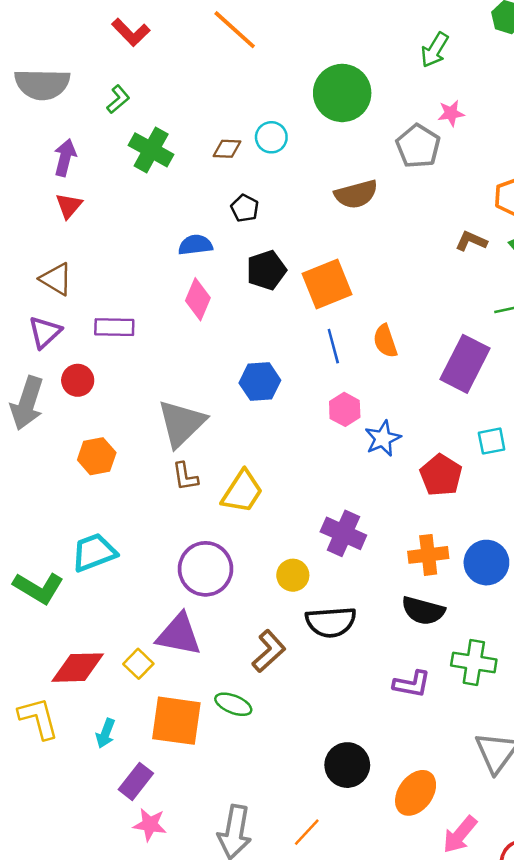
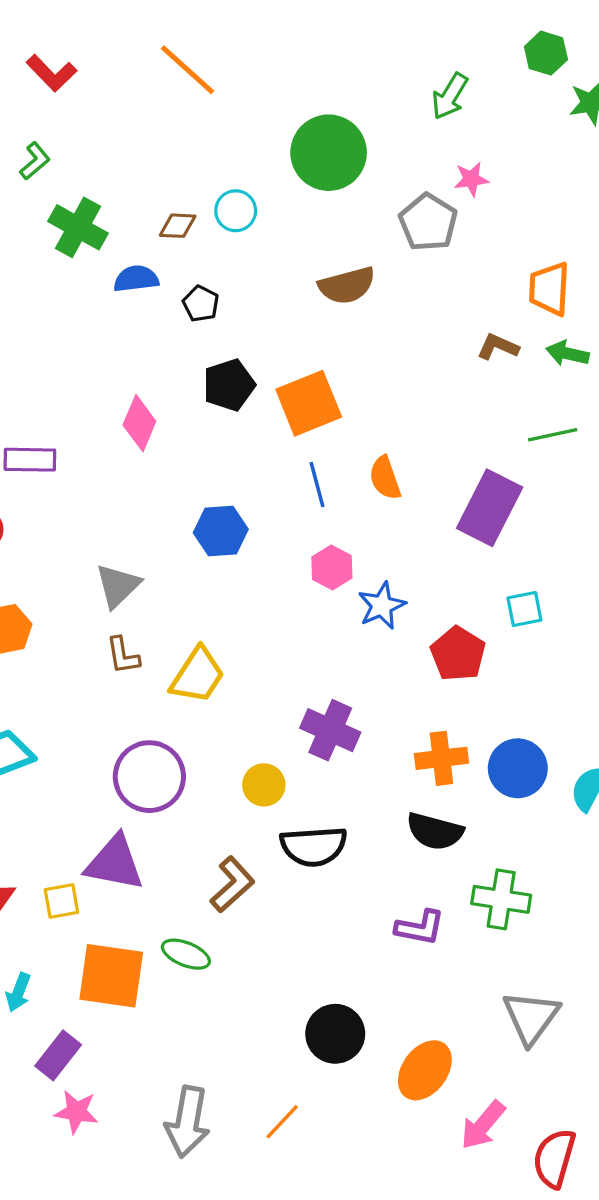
blue semicircle: (195, 245) -> (136, 279), moved
gray triangle: (181, 423) -> (118, 586), size x0.7
yellow square: (138, 664) -> (61, 901), turned 36

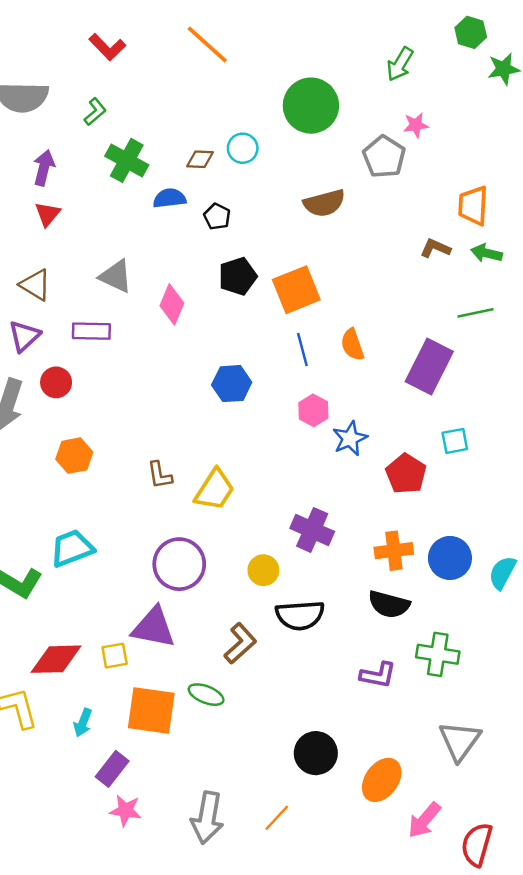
gray triangle: (118, 586) -> (116, 276), moved, turned -51

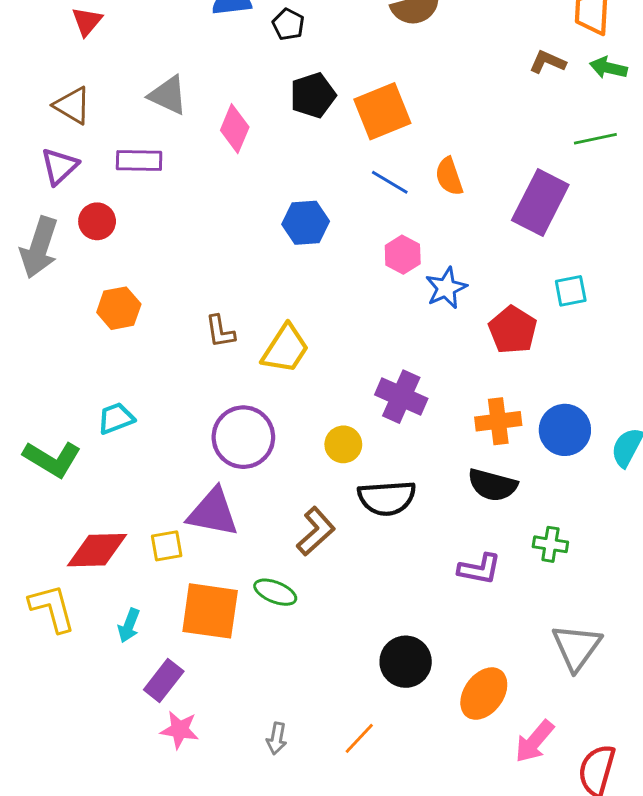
blue line: (302, 349) -> (390, 182), turned -44
cyan trapezoid: (72, 548) -> (116, 418), size x0.7
green cross: (438, 654) -> (550, 544), size x0.7
gray arrow: (207, 818) -> (277, 738), size x0.5

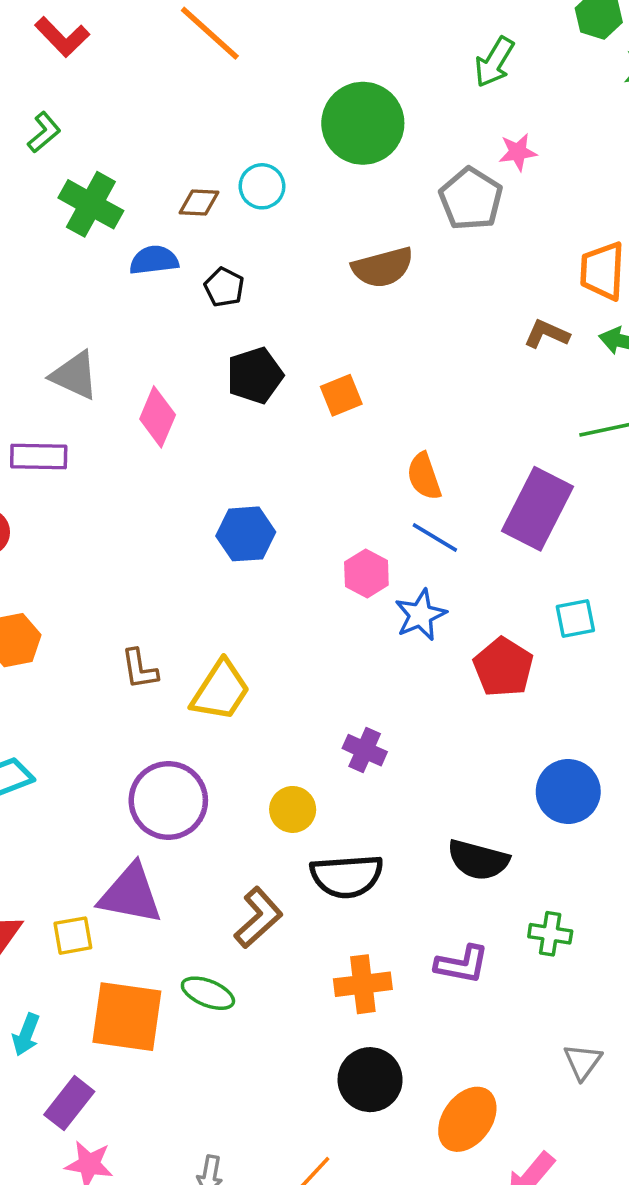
orange square: (382, 111) -> (341, 395), size x0.6
blue line: (390, 182) -> (435, 538), moved
purple cross: (401, 397) -> (365, 750), size x0.7
orange cross: (498, 421) -> (363, 984), moved
gray triangle: (577, 647) -> (583, 1062), size x0.6

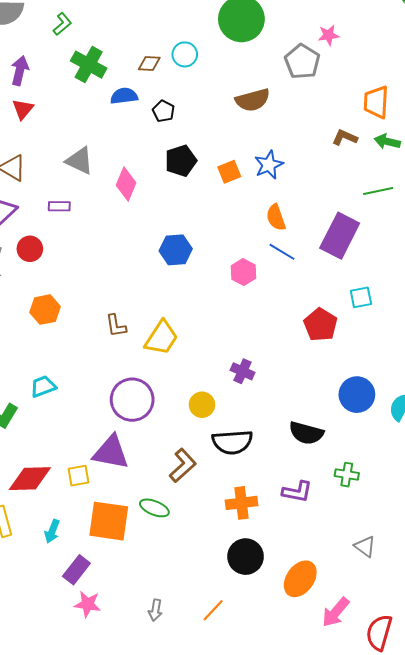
purple rectangle: (39, 456) -> (59, 206), size x0.7
blue star: (420, 615) -> (269, 165), moved
gray triangle: (583, 1062) -> (365, 546), turned -30

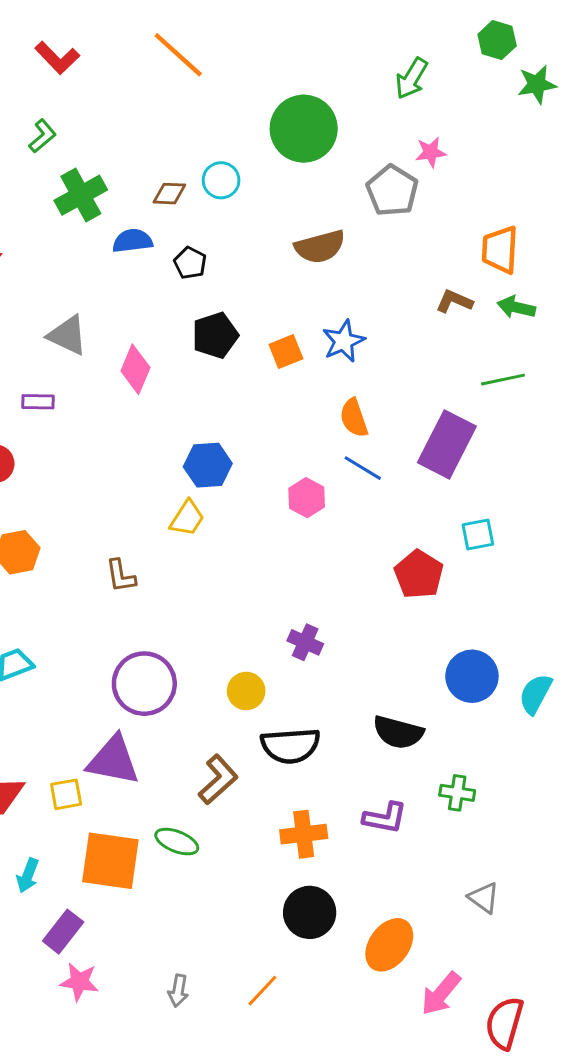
green cross: (89, 65) -> (81, 195), turned 32
yellow trapezoid: (161, 338) -> (187, 518), moved, size x0.7

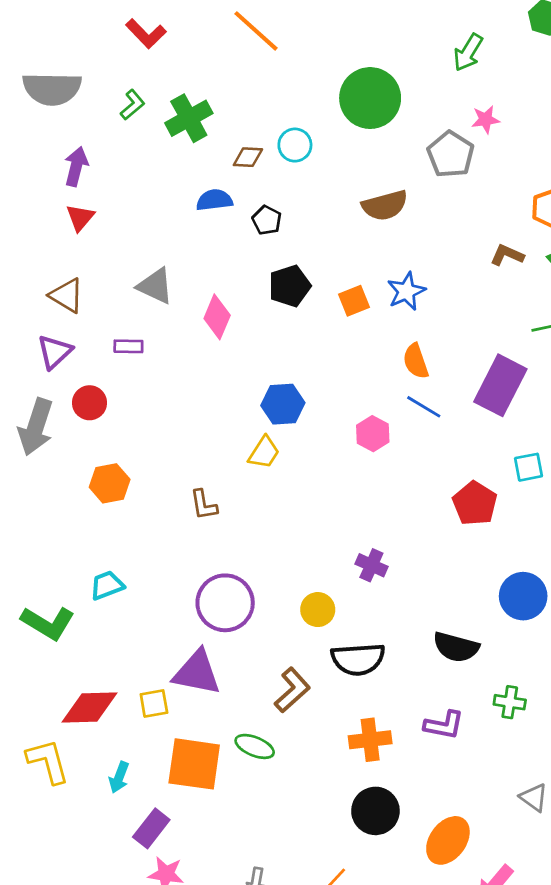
green cross: (81, 195) -> (189, 118), moved

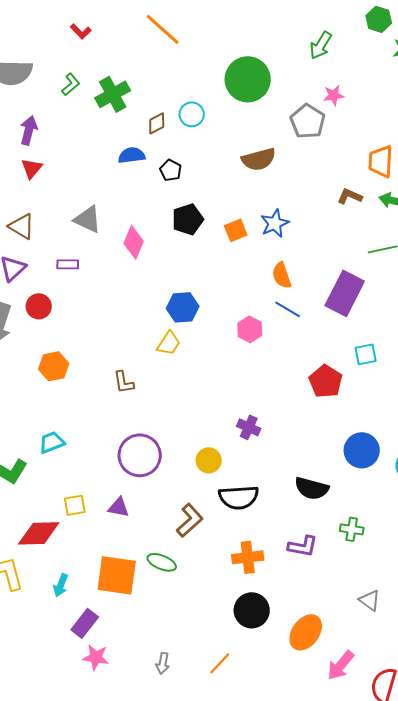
red L-shape: (146, 34) -> (81, 31), size x0.7
brown diamond: (248, 157) -> (157, 123), turned -30
purple triangle: (197, 673) -> (119, 507), size x0.6
yellow square: (154, 704) -> (75, 505), moved

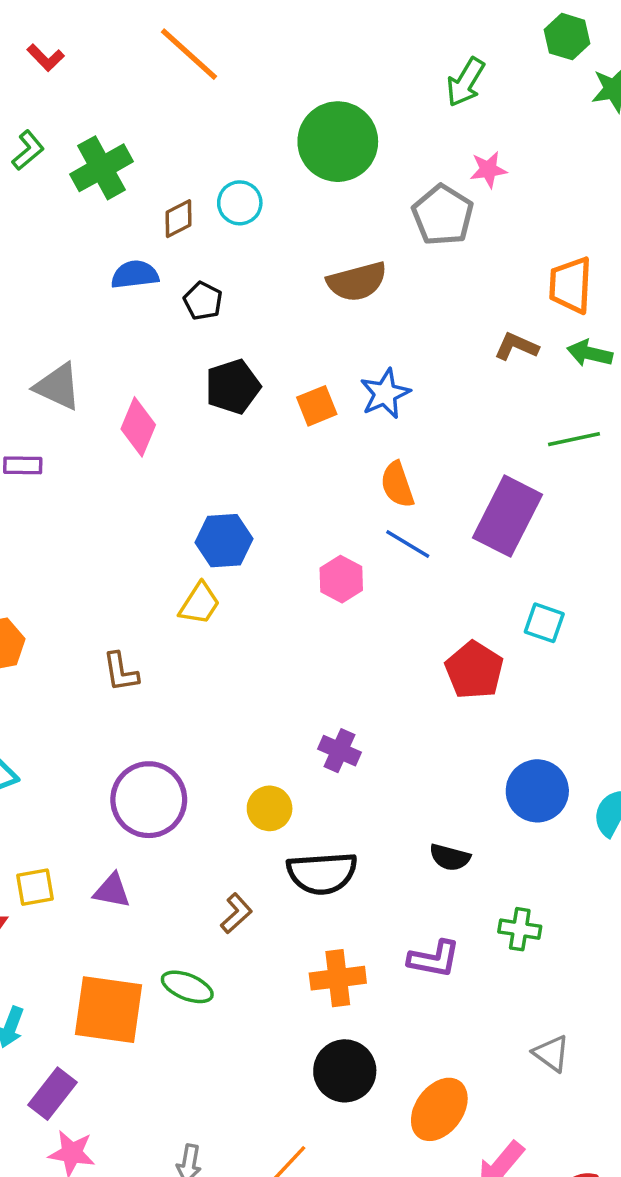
cyan square: (366, 354) -> (544, 623), turned 30
black semicircle: (312, 488) -> (450, 857), size x0.7
brown L-shape: (190, 520) -> (236, 913), size x0.7

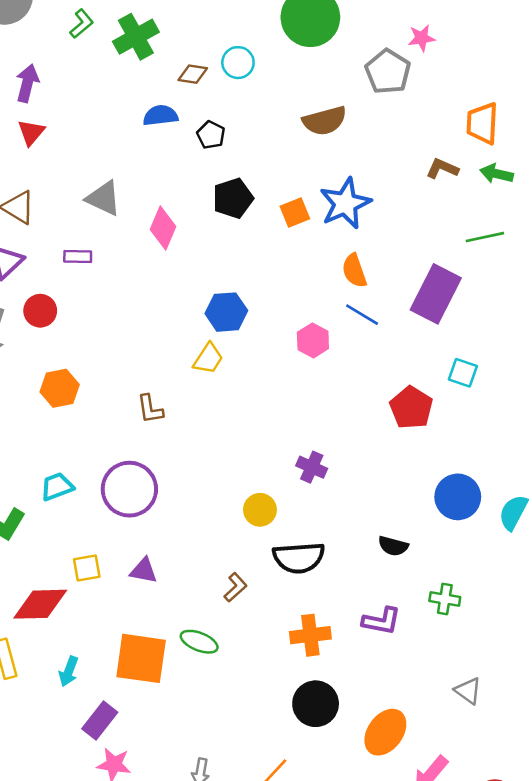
brown diamond: (179, 219) -> (193, 74), turned 36
blue star: (385, 394) -> (345, 203), size x1.4
purple circle: (149, 800) -> (129, 489), moved

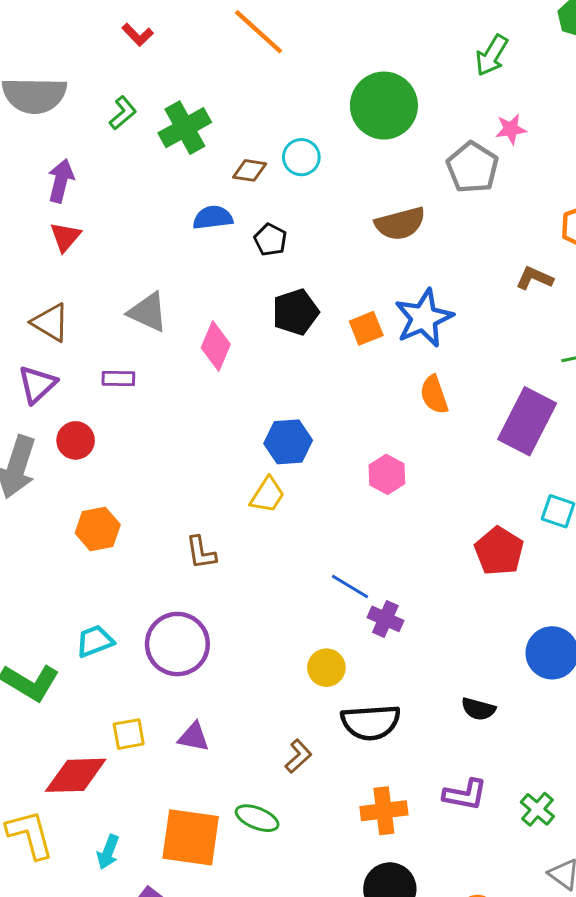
blue line: (362, 315) -> (350, 586), moved
green cross: (445, 599) -> (537, 809), moved, turned 32

